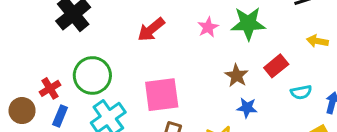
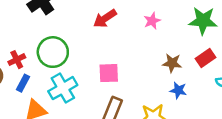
green star: (248, 23) -> (203, 21), moved
brown star: (237, 76) -> (172, 63), turned -30
pink square: (162, 95) -> (109, 73), size x0.7

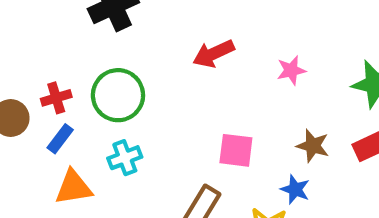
pink square: (109, 73) -> (236, 150), moved
cyan cross: (63, 88) -> (125, 158), size x0.7
blue star: (178, 90) -> (295, 189), moved

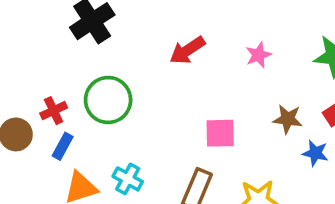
cyan cross: (125, 158) -> (128, 179), moved, turned -32
blue star: (295, 189) -> (315, 153), moved

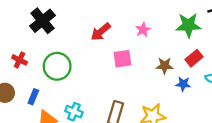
red cross: (54, 111) -> (20, 60), moved, turned -32
pink square: (220, 133) -> (122, 59), moved

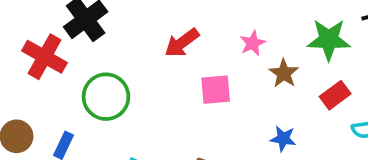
red cross: (20, 60) -> (44, 57), moved, size x1.6
brown star: (165, 66) -> (284, 73), moved, turned 30
blue star: (183, 84) -> (283, 139), moved

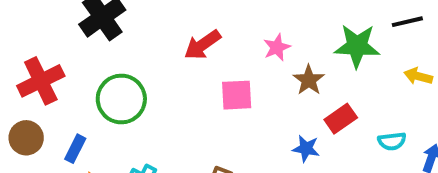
red cross: (44, 57) -> (41, 81), moved, turned 33
red rectangle: (335, 95) -> (341, 119), moved

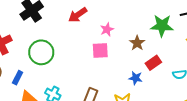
red arrow: (202, 45) -> (78, 15), moved
pink star: (277, 47) -> (107, 29), moved

